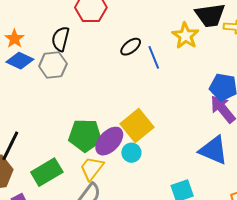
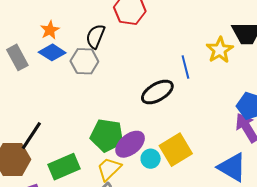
black ellipse: (131, 47) -> (157, 92), moved, size x1.5
yellow square: (137, 126) -> (176, 150), moved

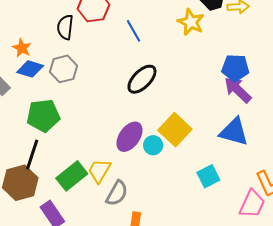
black semicircle: (95, 36) -> (65, 27), moved
blue line: (185, 67) -> (134, 31), moved
green pentagon: (107, 135) -> (43, 115), moved
yellow trapezoid: (109, 169) -> (99, 171), moved

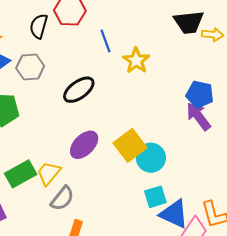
yellow star: (191, 22) -> (136, 60), moved
black ellipse: (142, 79) -> (79, 90), moved
blue triangle: (234, 132) -> (174, 214), moved
cyan circle: (153, 145) -> (151, 158), moved, size x1.5

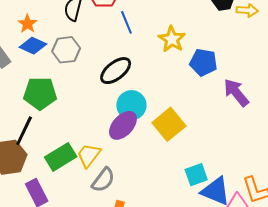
blue line: (106, 41) -> (126, 22), moved
blue pentagon: (200, 94) -> (203, 62), moved
cyan circle: (151, 158) -> (131, 105), moved

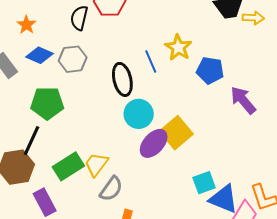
blue line: (126, 22) -> (151, 61), moved
orange star: (27, 24) -> (26, 25), moved
black ellipse: (116, 71) -> (122, 79), turned -64
purple ellipse: (123, 125) -> (154, 143), moved

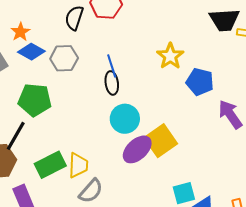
orange star: (26, 25) -> (20, 32), moved
blue line: (151, 61) -> (112, 66), moved
black ellipse: (122, 79) -> (112, 83), size x0.7
yellow trapezoid: (96, 164) -> (78, 165), turned 140

